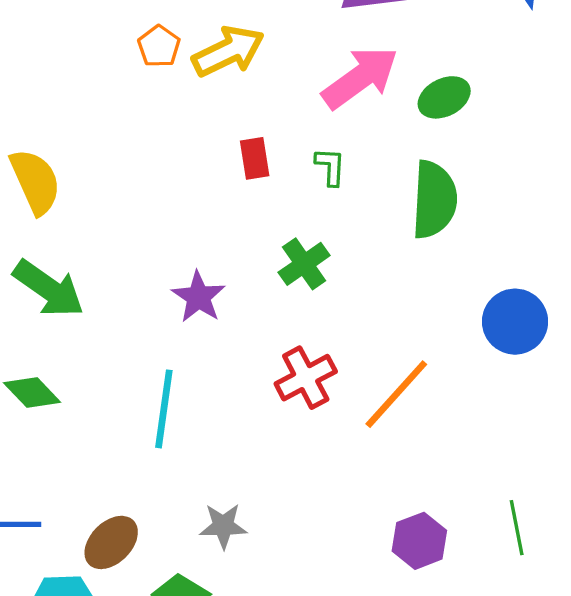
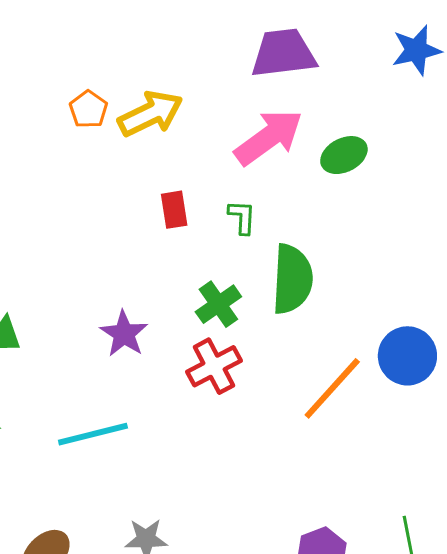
green semicircle: (434, 200) -> (292, 279), moved
red cross: (306, 378) -> (214, 366), moved
orange line: (396, 394) -> (332, 388), moved
cyan line: (164, 409) -> (93, 434), turned 68

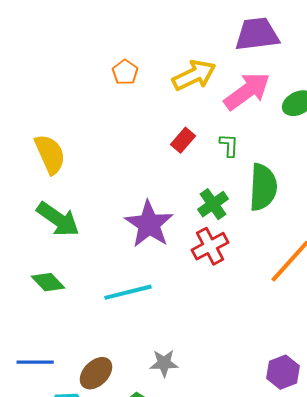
yellow arrow: (151, 114) -> (194, 75), moved
red rectangle: (174, 210) -> (183, 140), turned 50
purple star: (124, 334) -> (149, 224), size x1.5

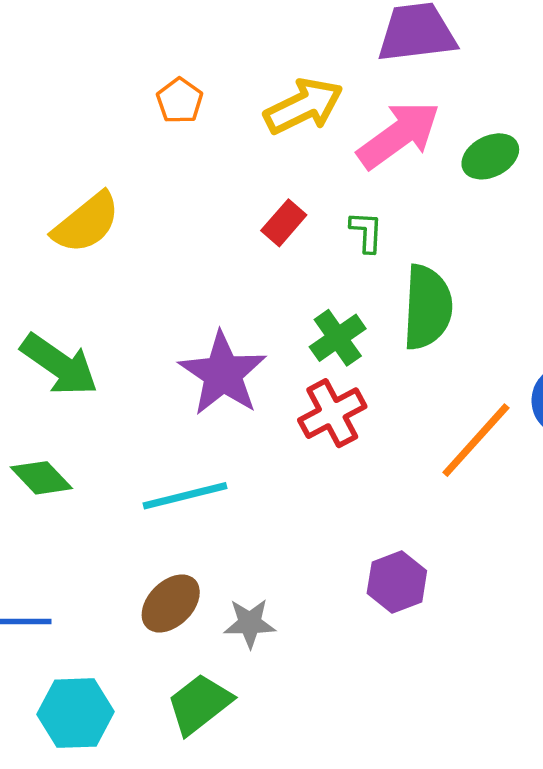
yellow semicircle: (50, 154) -> (86, 223), moved, turned 75
purple hexagon: (283, 372) -> (397, 582), moved
brown ellipse: (96, 373) -> (171, 603), moved

